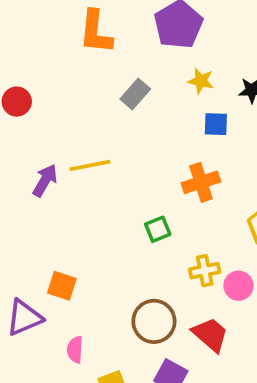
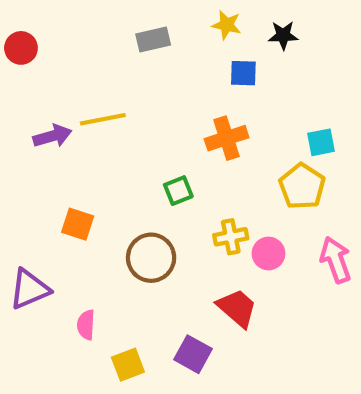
gray rectangle: (135, 94) -> (153, 40), turned 36
purple arrow: (45, 180) -> (52, 136), turned 44
orange square: (62, 286) -> (78, 224), moved
brown circle: (154, 321) -> (151, 258), moved

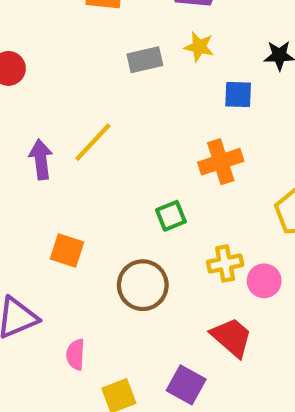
yellow star: (227, 25) -> (199, 47), moved
yellow line: (103, 119) -> (93, 142), turned -36
purple arrow: (52, 136) -> (41, 159), turned -81

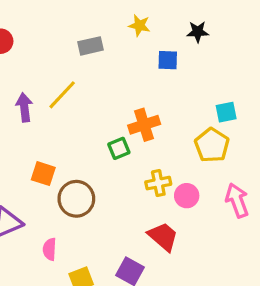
gray rectangle: (145, 60) -> (91, 46), moved
orange cross: (221, 162) -> (144, 125), moved
brown circle: (143, 285) -> (76, 199), moved

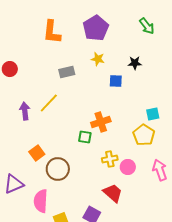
green square: (119, 148) -> (85, 137), turned 32
orange square: (43, 174) -> (37, 153), turned 35
pink semicircle: (50, 249) -> (41, 201), size x1.6

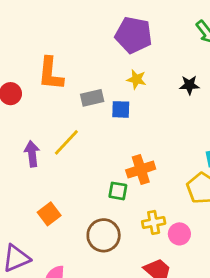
purple pentagon: (96, 28) -> (134, 35), turned -30
orange L-shape: (52, 32) -> (51, 74), moved
blue square: (116, 81) -> (121, 109), moved
brown circle: (58, 169) -> (104, 235), moved

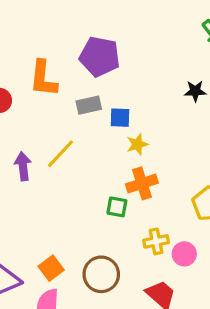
purple pentagon: (134, 35) -> (100, 57), moved
yellow star: (136, 79) -> (137, 144), moved, turned -30
orange square: (49, 214) -> (51, 268), moved
brown circle: (104, 235) -> (101, 274), moved

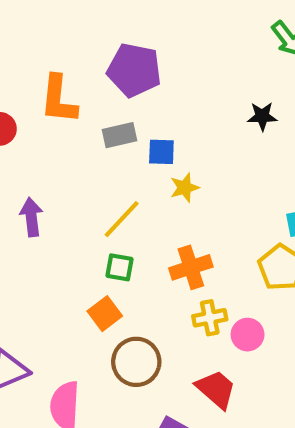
yellow line: (61, 154) -> (122, 219), moved
orange cross: (142, 183) -> (191, 267), moved
green square: (117, 207) -> (119, 267), moved
orange square: (51, 268) -> (105, 314), moved

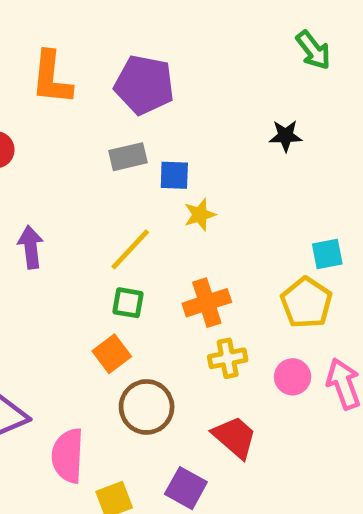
orange L-shape: (59, 99) -> (52, 78), moved
pink circle: (248, 335) -> (293, 377), moved

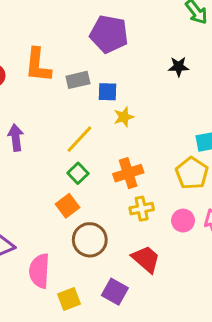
orange L-shape: (52, 78) -> (38, 65), moved
purple pentagon: (144, 85) -> (109, 34), moved
green square: (128, 303) -> (78, 173), turned 36

